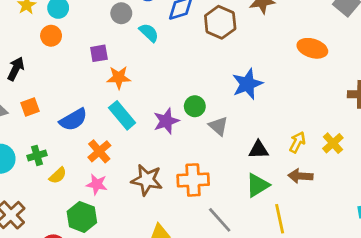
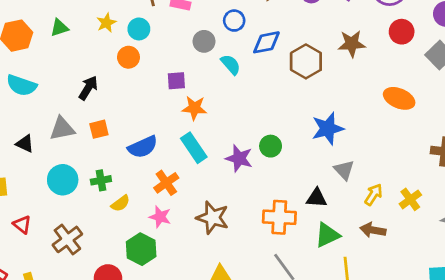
purple star: (166, 121) -> (239, 158), turned 30
gray triangle: (218, 126) -> (344, 170), moved
black triangle: (259, 150) -> (317, 198), moved
orange cross: (193, 180) -> (279, 217), moved

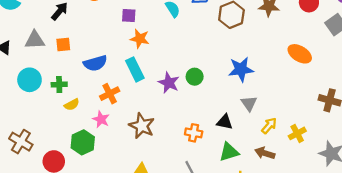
orange cross: (279, 217) -> (194, 133), size x0.7
brown cross: (67, 239) -> (21, 142), moved, turned -30

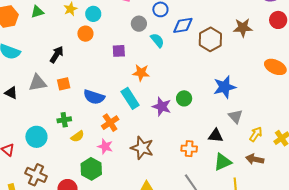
orange star: (140, 39) -> (141, 73), moved
blue semicircle: (95, 63) -> (94, 97), turned 40
cyan circle: (29, 80) -> (36, 137), moved

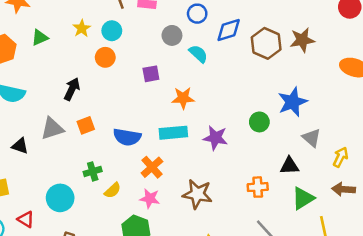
brown star: (243, 28) -> (302, 40), moved
cyan rectangle: (130, 98) -> (173, 133), turned -55
green circle: (184, 98) -> (259, 122), moved

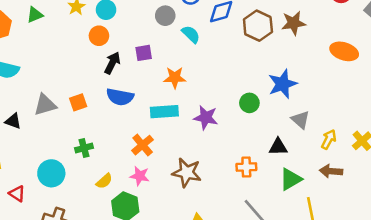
black arrow: (72, 89) -> (112, 63), moved
blue semicircle: (127, 137) -> (120, 97), moved
yellow semicircle: (113, 190) -> (104, 181), moved

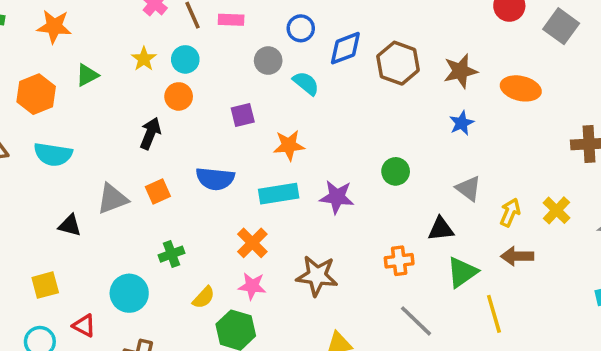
brown star: (294, 23) -> (460, 71), moved
black arrow: (112, 63) -> (150, 133), moved
blue star: (283, 84) -> (462, 123), moved, size x0.6

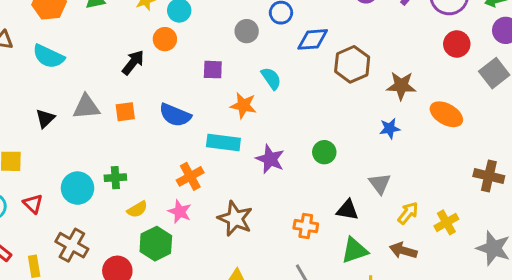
cyan semicircle: (306, 83) -> (271, 78), moved
black triangle: (70, 225) -> (45, 118), turned 45
green cross: (171, 254) -> (115, 178), moved

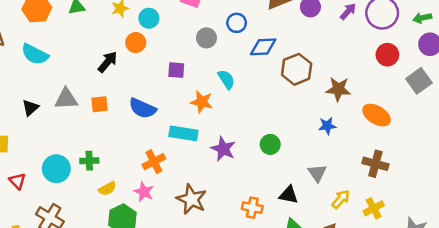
brown cross: (489, 176) -> (375, 164), moved

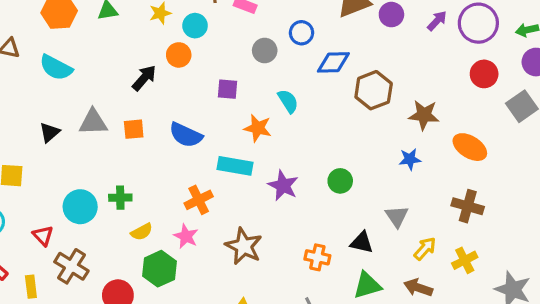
red triangle: (17, 181) -> (43, 236), moved

